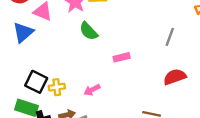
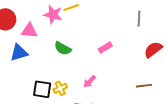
green semicircle: (89, 31) -> (63, 48), moved
blue triangle: (23, 32) -> (19, 53), turned 42

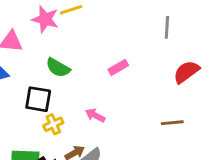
pink arrow: (90, 81) -> (95, 115), turned 72
black square: (42, 89) -> (38, 99), moved

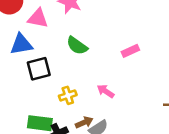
black square: (38, 99) -> (39, 69), moved, turned -30

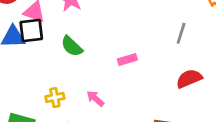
black square: (39, 69) -> (31, 30), moved

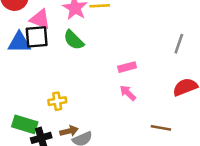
green semicircle: (72, 46) -> (74, 40), moved
pink arrow: (95, 98) -> (128, 93), moved

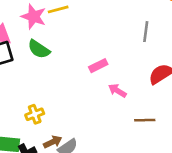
pink arrow: (128, 93) -> (117, 91), moved

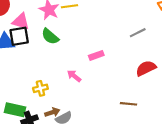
gray line: (146, 32) -> (138, 33), turned 49
pink arrow: (117, 91) -> (74, 76), moved

